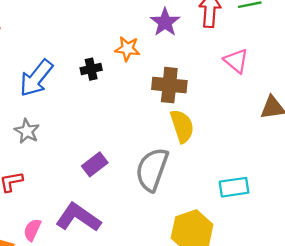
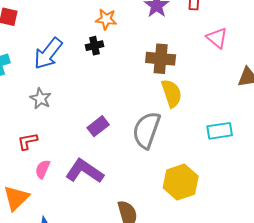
orange star: (127, 49) -> (106, 19), moved
cyan rectangle: (234, 187) -> (220, 131), moved
pink semicircle: (32, 230) -> (43, 169), moved

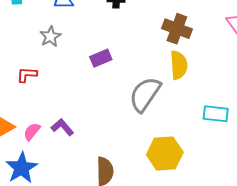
purple rectangle: (98, 126) -> (101, 58), moved
pink semicircle: (43, 169) -> (32, 132), moved
purple L-shape: (84, 171) -> (62, 127), moved, size x0.6

